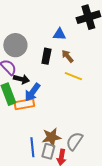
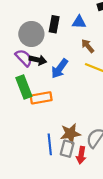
black rectangle: (46, 56) -> (54, 24), moved
black arrow: (21, 79) -> (38, 60), moved
blue arrow: (32, 92) -> (60, 69), moved

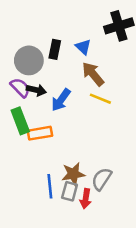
blue triangle: (79, 22) -> (83, 47), turned 40
brown arrow: (88, 46) -> (93, 74), size x1.5

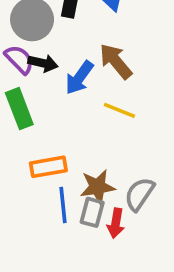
brown arrow: (93, 74) -> (116, 61), moved
yellow line: (100, 99) -> (119, 110), moved
orange rectangle: (40, 133) -> (48, 167), moved

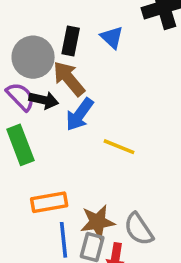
brown arrow: (116, 61) -> (69, 79), moved
gray semicircle: (139, 194) -> (139, 229), turned -68

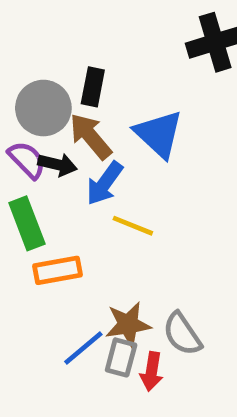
blue triangle: (112, 37) -> (159, 134), moved, size x1.6
yellow line: (119, 147) -> (133, 226), moved
orange rectangle: (49, 202) -> (57, 270), moved
blue line: (63, 240) -> (83, 348), turned 56

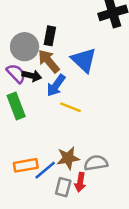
orange rectangle: (57, 270) -> (26, 165), moved
gray semicircle: (182, 334) -> (96, 163), turned 115
gray rectangle: (121, 357) -> (63, 187), moved

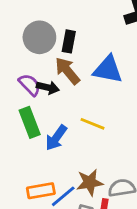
gray circle: (25, 47) -> (39, 37), moved
blue triangle: (84, 60) -> (108, 69), turned -32
blue arrow: (56, 85) -> (56, 138), moved

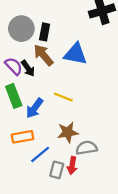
black arrow: (48, 88) -> (28, 68), turned 42
brown star: (90, 182) -> (68, 132), moved
orange rectangle: (41, 191) -> (22, 137), moved

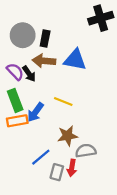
brown arrow: (43, 55) -> (44, 61), turned -45
orange rectangle: (22, 137) -> (17, 121), moved

